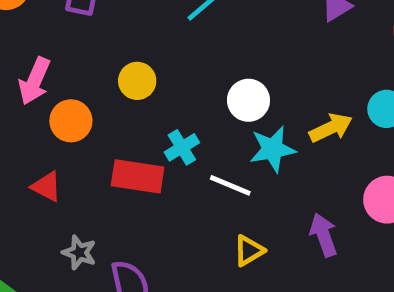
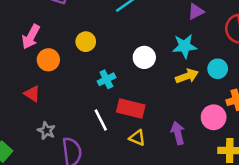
cyan star: (272, 149) -> (185, 46), moved
red rectangle: (138, 176) -> (131, 109), moved
white line: (230, 185) -> (101, 120), moved, turned 35
yellow triangle: (249, 251) -> (137, 138), turned 48

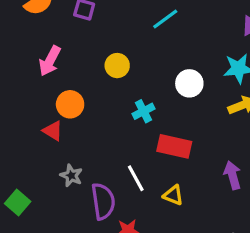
orange circle: (48, 60) -> (70, 104), moved
white line: (101, 120) -> (136, 178), moved
yellow triangle: (137, 138) -> (173, 195), moved

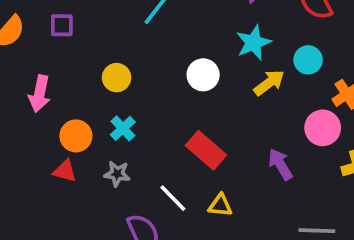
cyan cross: (143, 111) -> (123, 128), moved
red rectangle: (174, 146) -> (206, 150), turned 44
gray star: (71, 176) -> (117, 174), moved

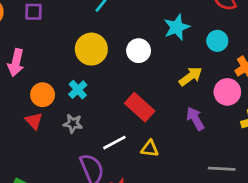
yellow circle: (117, 78) -> (91, 49), moved, size x1.5
yellow arrow: (269, 83) -> (191, 76), moved
red triangle: (65, 171) -> (34, 121), turned 30
white line: (173, 198) -> (114, 143), turned -75

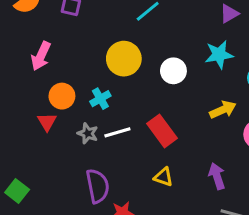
purple arrow: (195, 119) -> (217, 176), moved
white line: (114, 143) -> (117, 132), moved

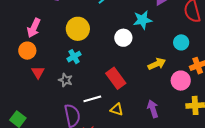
cyan star: (219, 55) -> (143, 20), moved
yellow circle: (124, 59) -> (78, 29), moved
orange circle: (62, 96) -> (27, 51), moved
white line: (117, 132) -> (92, 99), moved

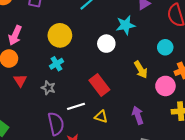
yellow arrow: (157, 64) -> (141, 70), turned 84

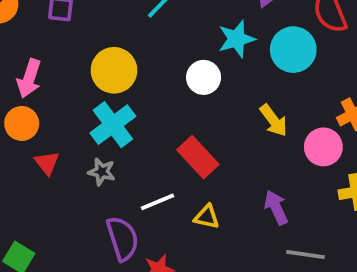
cyan circle: (165, 47) -> (293, 50), moved, size x1.5
cyan cross: (57, 64) -> (113, 125), size x1.6

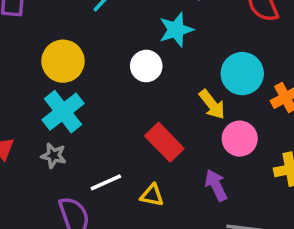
cyan circle: (293, 50) -> (242, 74), moved
pink circle: (323, 147) -> (240, 139), moved
red rectangle: (198, 157) -> (164, 142), moved

